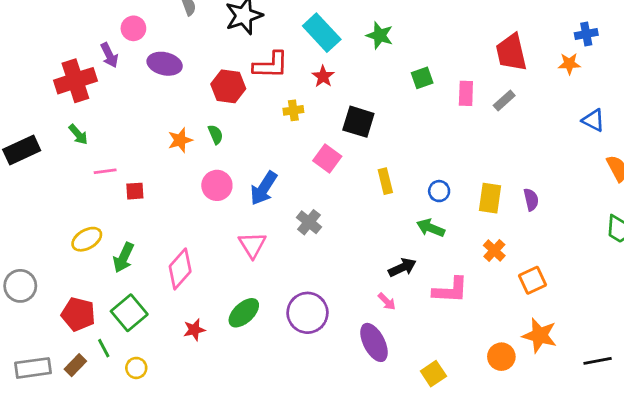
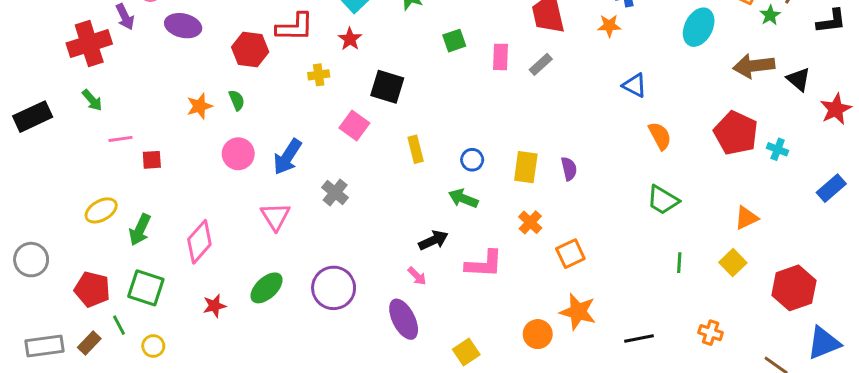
green square: (129, 313) -> (146, 288), turned -32

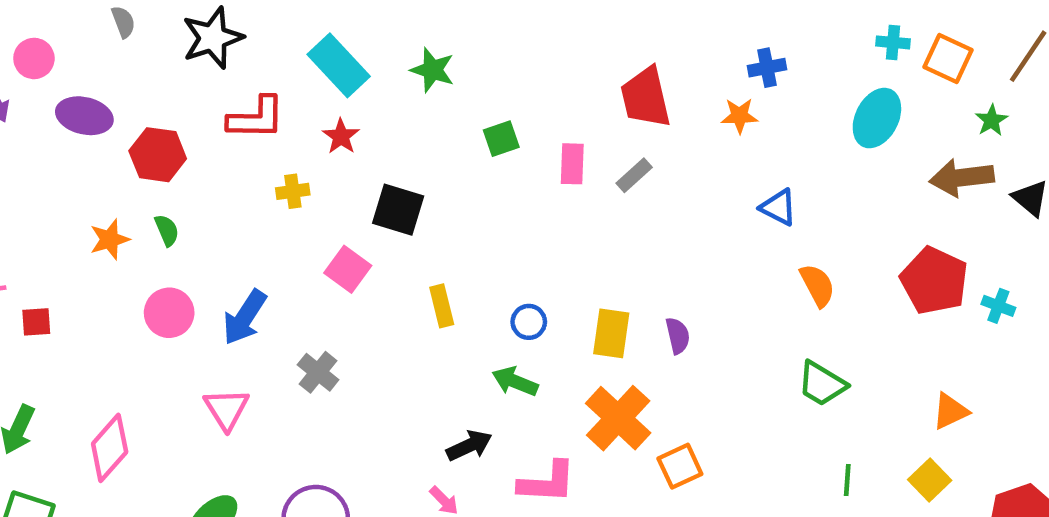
green star: (770, 15) -> (991, 120), moved
red hexagon: (250, 49) -> (158, 155), moved
orange cross: (530, 222) -> (618, 418), size x1.8

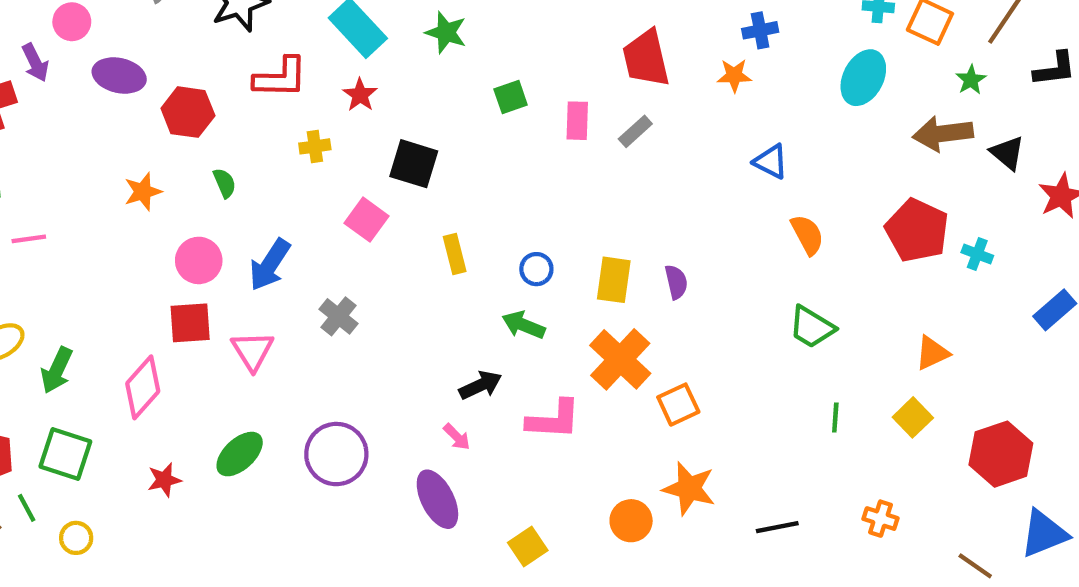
green semicircle: (167, 230) -> (225, 183), moved
red square: (36, 322) -> (190, 323), moved, size x1.5

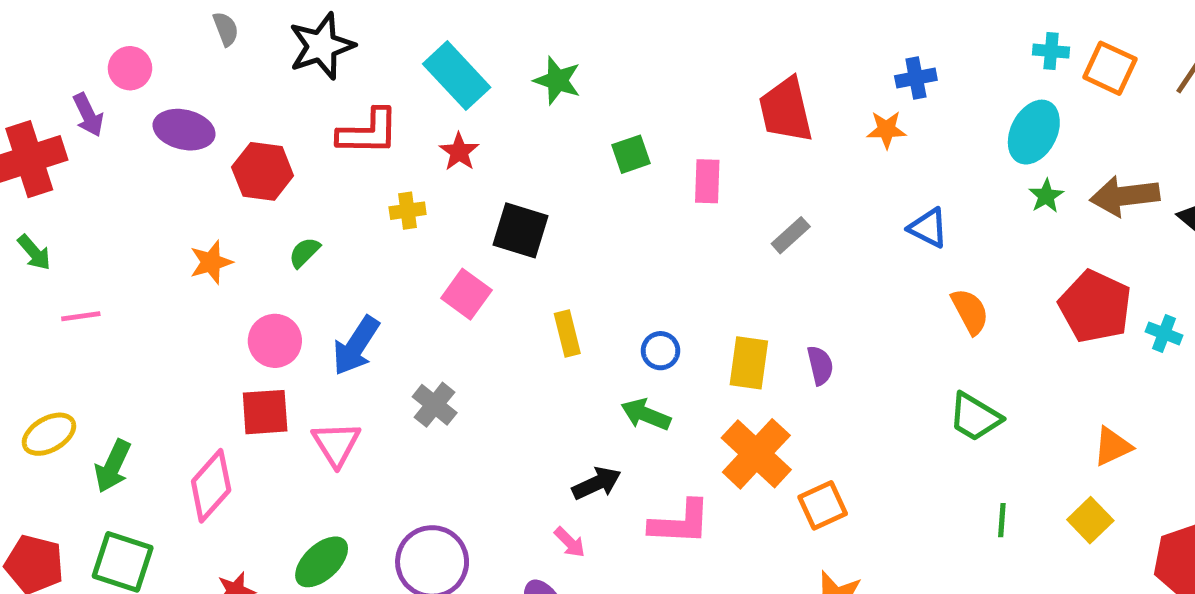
green star: (971, 80) -> (1046, 196), moved
gray rectangle: (635, 131) -> (791, 235), moved
green semicircle: (225, 183) -> (304, 252), turned -112

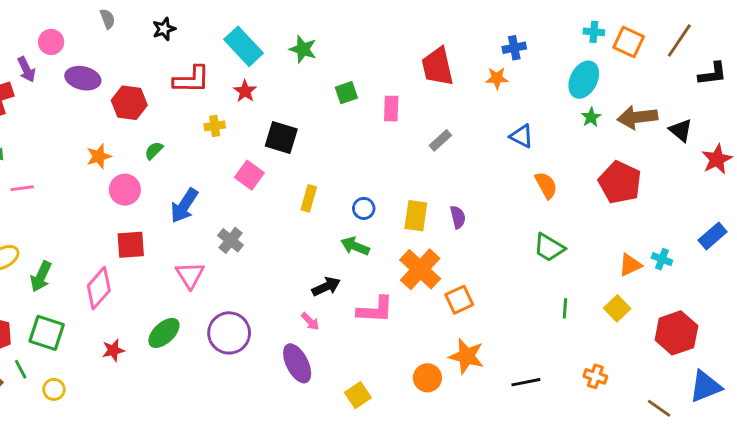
black star: (322, 46) -> (164, 29), size x0.6
yellow rectangle: (567, 333) -> (309, 198), turned 30
cyan cross: (1164, 333) -> (662, 259), moved
pink circle: (275, 341) -> (125, 190), moved
pink triangle: (336, 444) -> (190, 275), moved

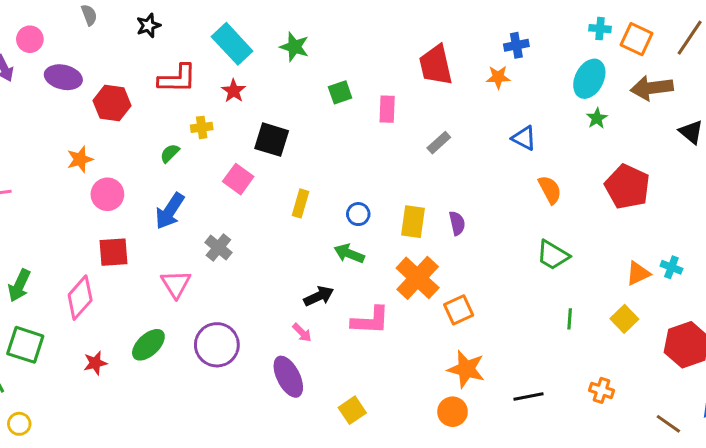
brown arrow: (637, 117) -> (652, 88), moved
green semicircle: (154, 151) -> (170, 153), moved
orange circle: (427, 378) -> (453, 412), moved
yellow circle: (54, 389) -> (19, 424), moved

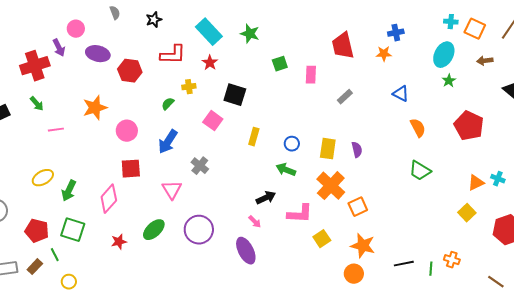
brown arrow: (652, 88) -> (485, 61), size x0.6
orange star: (80, 159) -> (95, 108), moved, size x1.4
green line: (570, 319) -> (431, 269), moved
yellow square: (352, 410) -> (322, 239), moved

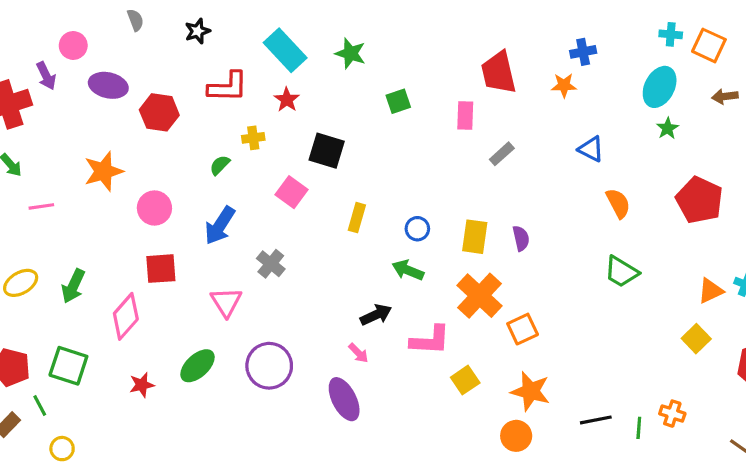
pink rectangle: (311, 75) -> (465, 116), moved
green arrow: (69, 191) -> (73, 286), moved

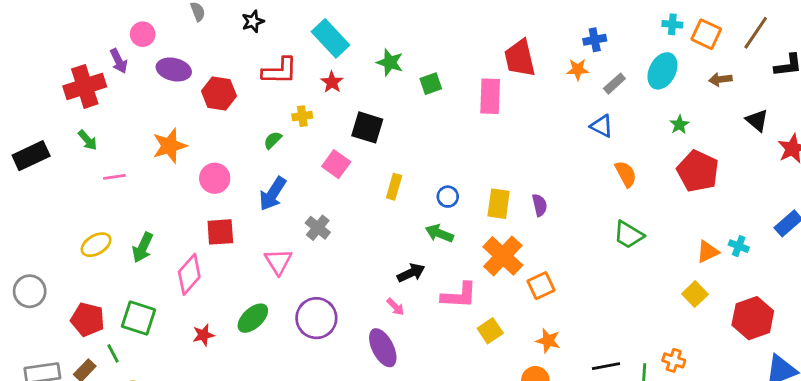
green star: (350, 53) -> (390, 62), moved
pink rectangle: (465, 116) -> (490, 96), size x1.4
green star: (668, 128) -> (679, 125), moved
gray rectangle: (502, 154) -> (614, 84), moved
orange star: (530, 391) -> (548, 341), size x0.7

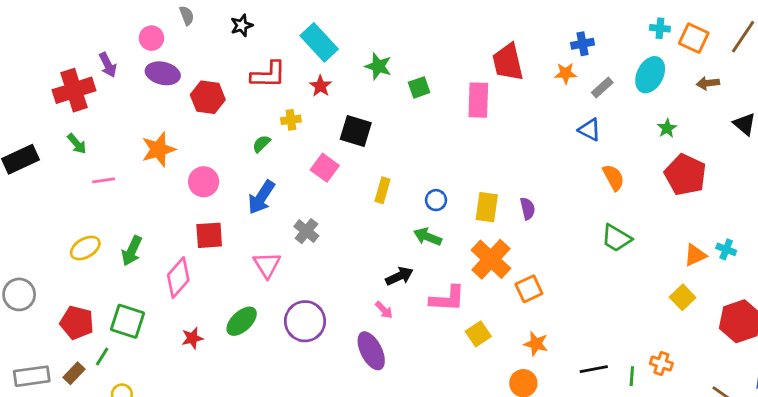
pink circle: (143, 34) -> (151, 38), moved
green line: (113, 353) -> (102, 356), turned 60

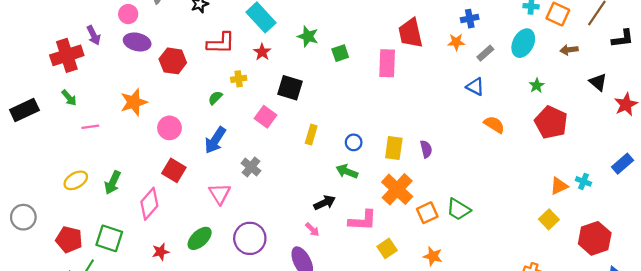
orange semicircle: (613, 178) -> (494, 125), turned -30
red square: (209, 235) -> (174, 170), turned 35
green trapezoid: (616, 238) -> (459, 209), moved

